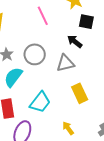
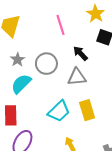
black arrow: (75, 41) -> (80, 53), moved
cyan trapezoid: (40, 102) -> (59, 111), moved

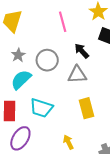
cyan trapezoid: (59, 111) -> (41, 108), moved, turned 60

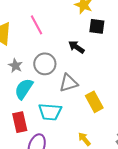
pink line: (63, 22) -> (37, 25), moved
gray triangle: (77, 75) -> (68, 83), moved

